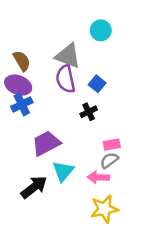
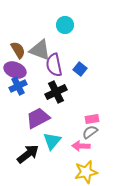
cyan circle: (101, 30) -> (65, 25), moved
gray triangle: (68, 56) -> (40, 50), moved
black cross: (89, 112) -> (56, 92), moved, size x1.5

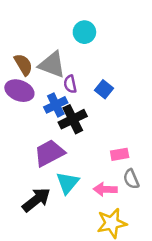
purple semicircle: (54, 65) -> (70, 84), size x0.6
blue cross: (18, 86) -> (56, 105), moved
gray semicircle: (90, 132) -> (131, 179), moved, turned -77

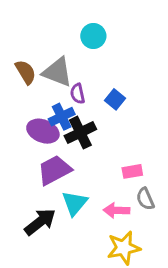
purple ellipse: (19, 91) -> (43, 131), moved

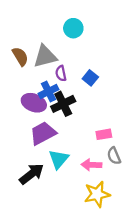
gray triangle: (57, 72) -> (45, 56), turned -35

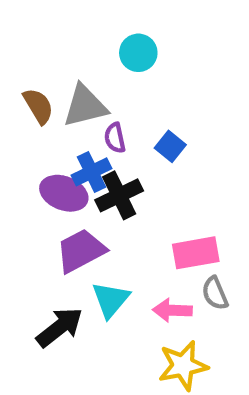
pink rectangle: (104, 134) -> (196, 253), size x1.5

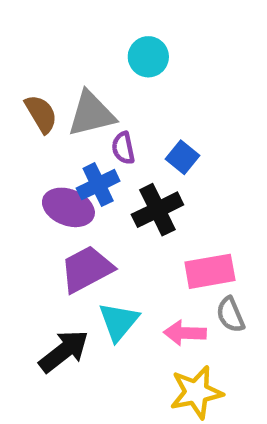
black cross: (119, 195) -> (157, 210), moved

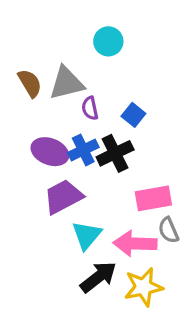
blue cross: (98, 185) -> (83, 150), moved
pink arrow: (185, 333) -> (135, 244), size x1.4
black arrow: (64, 351) -> (98, 277), moved

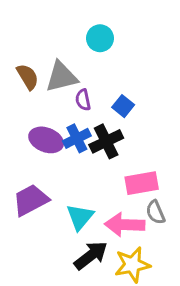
purple trapezoid: (63, 197) -> (31, 200), moved

